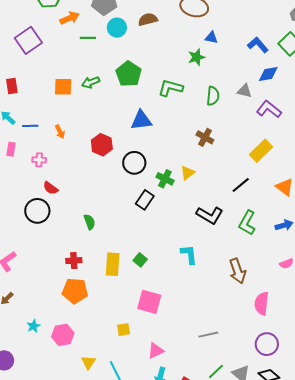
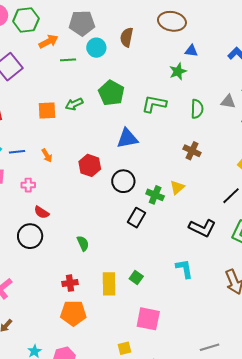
brown semicircle: (148, 19) -> (127, 37), turned -60

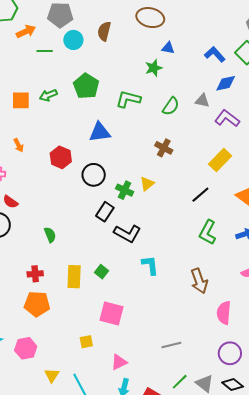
green semicircle: (197, 109) -> (171, 106), turned 30
black L-shape: (202, 228) -> (127, 233), moved

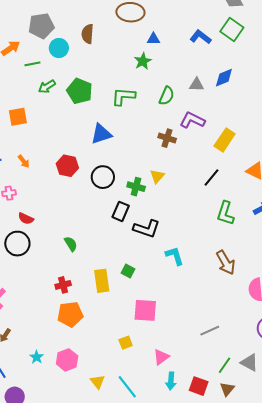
blue diamond: (226, 83) -> (224, 78), moved
green arrow: (48, 95) -> (47, 87), moved
purple L-shape: (227, 118) -> (192, 120), moved

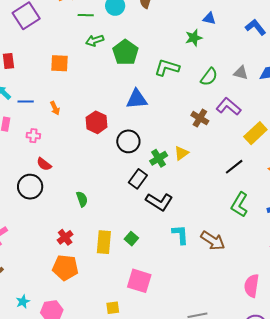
green cross: (136, 187) -> (159, 158), turned 30
brown arrow: (226, 263) -> (213, 241), moved, turned -40
red cross: (63, 285) -> (65, 237), turned -35

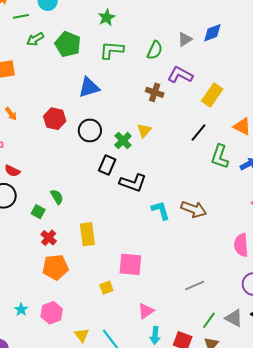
green star: (194, 38) -> (107, 17), moved
gray triangle: (241, 73) -> (185, 39), turned -35
green L-shape: (239, 205) -> (220, 157), moved
green square: (131, 239) -> (38, 212), moved
yellow square: (113, 308) -> (106, 288), moved

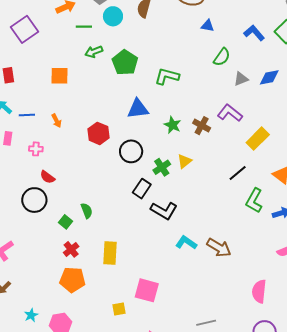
green star: (107, 17) -> (173, 125), moved, turned -30
green semicircle: (155, 50) -> (222, 57), moved
cyan L-shape: (161, 210) -> (186, 243), turned -50

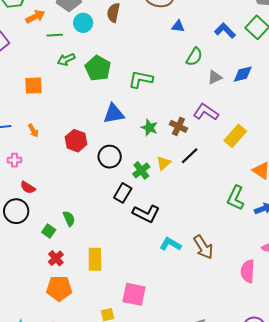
black line: (238, 173) -> (190, 156), moved
brown arrow: (219, 248) -> (203, 247), turned 30
pink semicircle: (259, 291) -> (248, 271), moved

